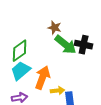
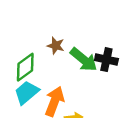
brown star: (55, 28) -> (56, 46), moved

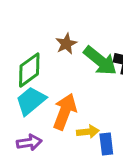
brown star: (56, 46) -> (66, 44), turned 30

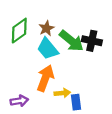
green diamond: (29, 70) -> (19, 31), moved
cyan trapezoid: (31, 101) -> (48, 49), moved, turned -90

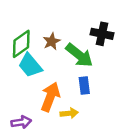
black cross: (92, 41) -> (102, 34), moved
cyan trapezoid: (48, 49) -> (30, 65), moved
blue rectangle: (76, 102) -> (84, 85), moved

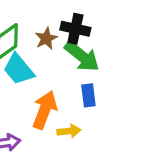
black cross: (102, 34) -> (75, 29), moved

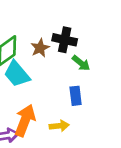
green arrow: (82, 56) -> (81, 63), moved, size x0.6
orange arrow: (45, 110) -> (25, 120), moved

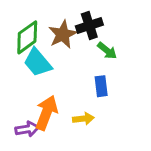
black cross: (65, 40) -> (89, 26), turned -30
brown star: (40, 48) -> (63, 34), size x1.4

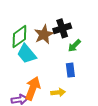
green arrow: (107, 51) -> (74, 46), turned 96

